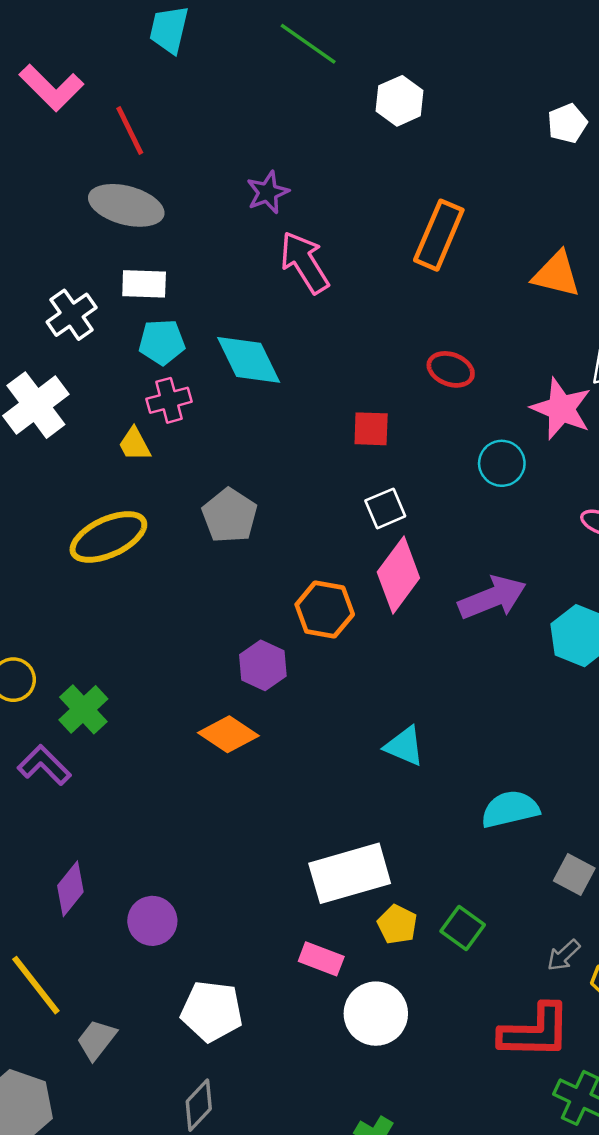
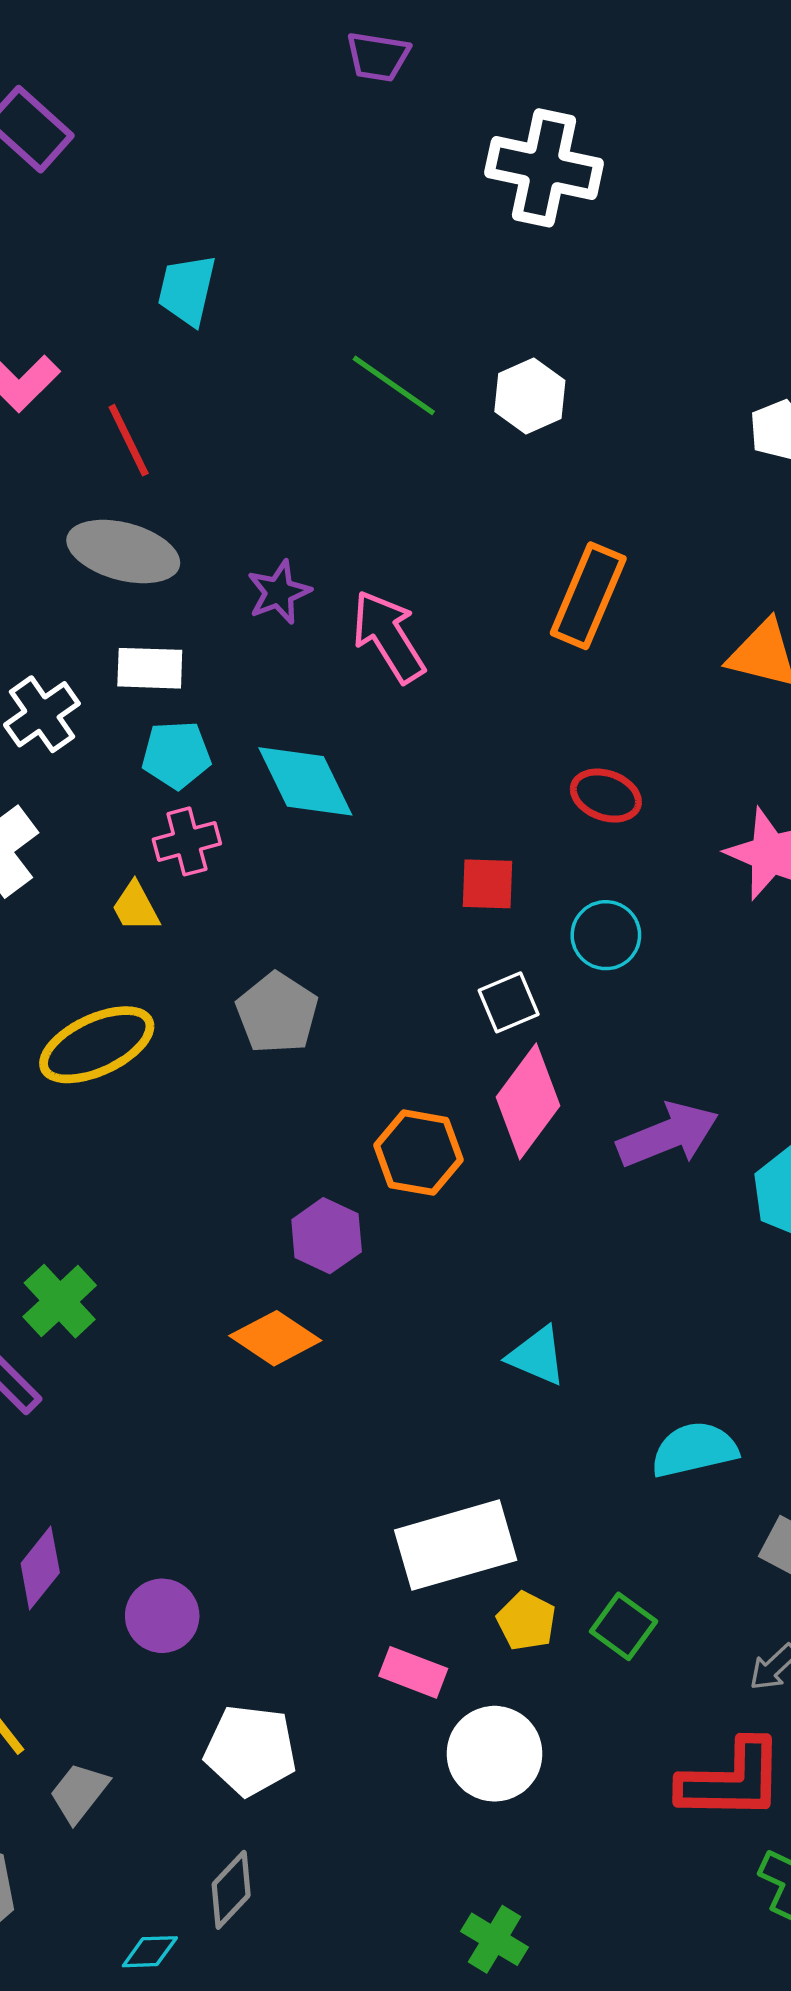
green line: (308, 44) -> (394, 385), moved
purple star: (268, 192) -> (279, 592), moved
cyan circle: (502, 463) -> (606, 935), moved

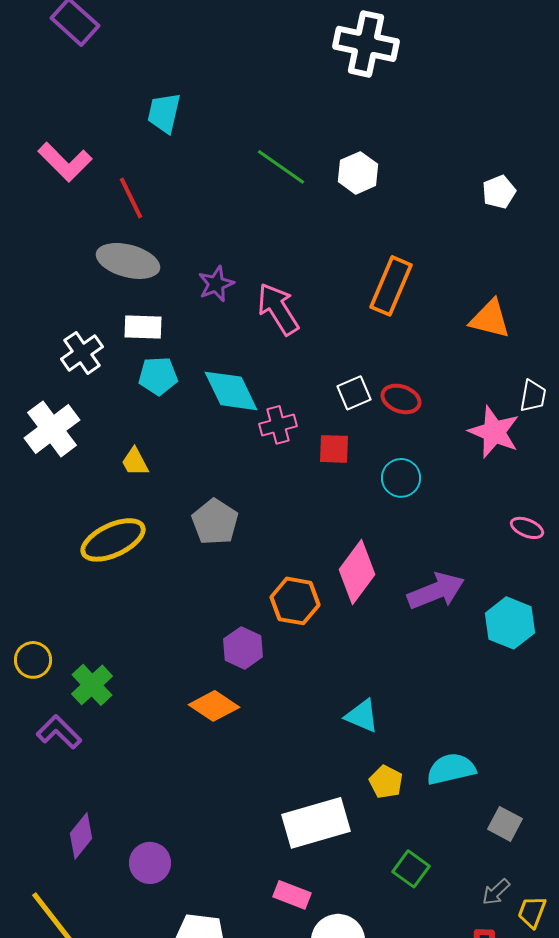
pink cross: (187, 841) -> (278, 425), moved
white square: (509, 1002) -> (354, 393), moved
yellow pentagon: (526, 1621) -> (386, 782), moved

